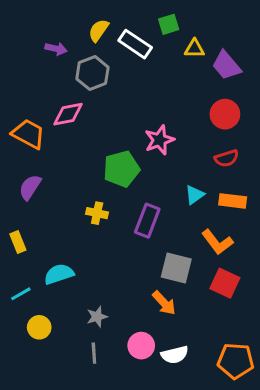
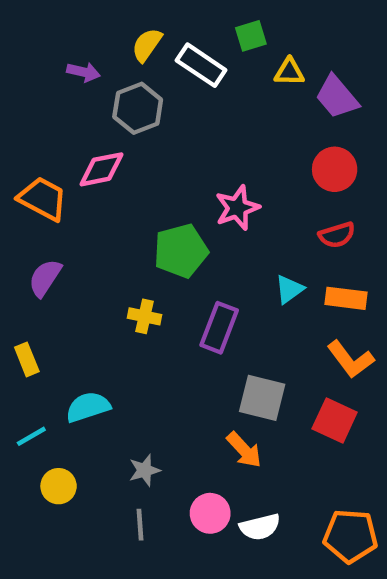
orange L-shape: (217, 242) -> (350, 359), moved

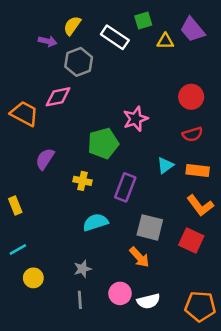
yellow semicircle: (147, 45) -> (72, 26), moved
purple trapezoid: (337, 97) -> (192, 30), moved
purple semicircle: (45, 278) -> (45, 159), moved
cyan semicircle: (88, 407) -> (95, 222), moved

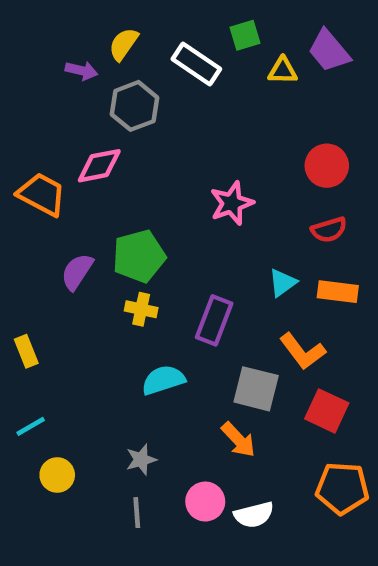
green pentagon: (103, 143) -> (139, 256), moved
orange L-shape: (200, 205) -> (302, 351), moved
orange pentagon: (200, 306) -> (342, 488), moved

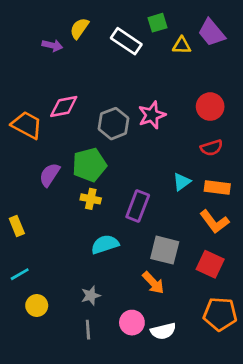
gray hexagon: (135, 106) -> (113, 124), moved
pink star: (232, 203) -> (152, 115), moved
orange L-shape: (302, 351) -> (214, 222), moved

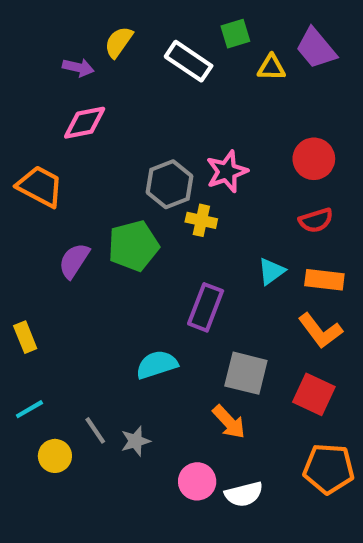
pink diamond: (64, 107) -> (85, 123), moved
yellow cross: (91, 199) -> (201, 220), moved
gray line: (88, 330) -> (95, 430), moved, turned -30

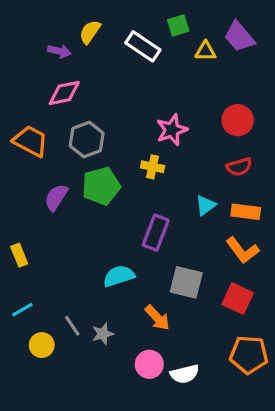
gray hexagon: (170, 184) -> (87, 139), moved
orange arrow: (229, 422) -> (157, 318), moved

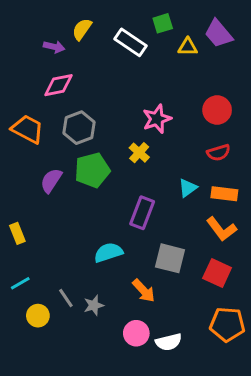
yellow cross: (153, 167) -> (139, 153), turned 30

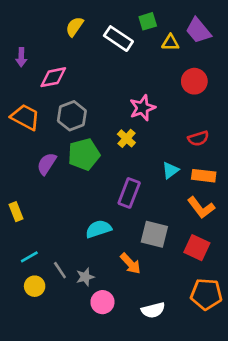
purple arrow: (54, 47) -> (21, 57), moved, turned 78
red circle: (217, 110) -> (194, 81), moved
cyan line: (20, 283) -> (29, 257), moved
pink circle: (136, 333) -> (102, 302), moved

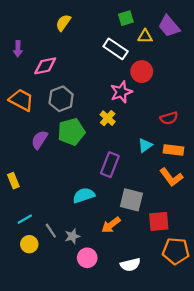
white rectangle: (118, 39) -> (116, 49), moved
red circle: (194, 81) -> (142, 72), moved
red square: (197, 248) -> (159, 221), moved, turned -30
orange arrow: (130, 264) -> (111, 225), turned 96

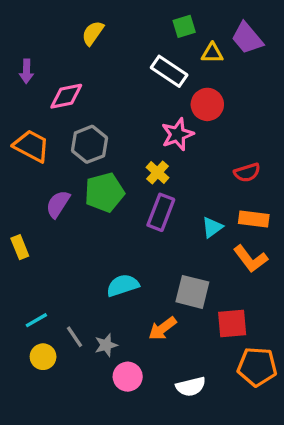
cyan triangle: (145, 145) -> (212, 227), moved
purple rectangle: (110, 165) -> (161, 212), moved
yellow rectangle: (13, 181) -> (20, 247), moved

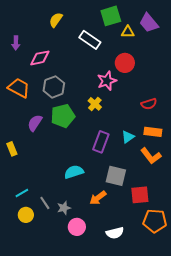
green square: (184, 26) -> (111, 16), size x1.5
white rectangle: (169, 71) -> (90, 40), moved
purple rectangle: (161, 212) -> (101, 142), moved

